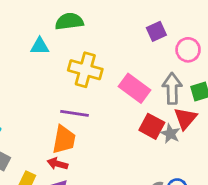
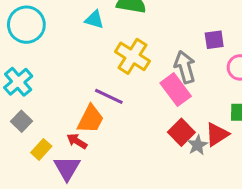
gray arrow: (172, 88) -> (185, 67), moved, turned -32

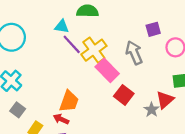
yellow cross: (132, 56) -> (94, 50), turned 30
pink rectangle: (176, 90) -> (107, 70), moved
purple line: (109, 96) -> (72, 44), moved, turned 30
red square: (181, 132) -> (124, 95), moved

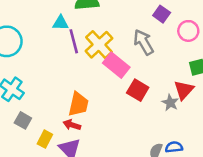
purple square: (153, 29) -> (162, 14), turned -32
purple line: (72, 44) -> (74, 41), turned 35

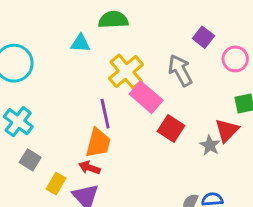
purple line: (74, 41) -> (105, 114), moved

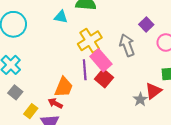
purple line: (105, 114) -> (85, 70), moved
red square: (171, 128) -> (104, 78), moved

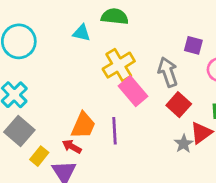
purple square: (146, 24) -> (193, 45), turned -32
purple line: (85, 70) -> (114, 131), moved
red square: (104, 78) -> (179, 105), moved
gray square: (15, 92) -> (19, 131), size x1.5

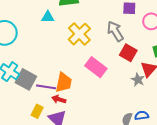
pink rectangle: (133, 91) -> (96, 67), moved
gray square: (19, 131) -> (26, 79), moved
purple line: (114, 131) -> (46, 87), moved, turned -66

